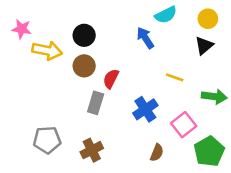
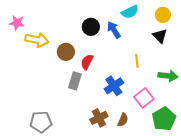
black circle: (84, 35) -> (91, 27), moved
black triangle: (204, 45) -> (160, 36), turned -35
yellow line: (175, 77) -> (137, 61), turned 64
gray pentagon: (47, 140) -> (41, 122), moved
brown cross: (92, 150) -> (99, 118), moved

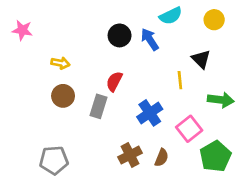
black triangle: (160, 36) -> (201, 59), moved
yellow arrow: (37, 40) -> (60, 63), moved, size x0.6
brown circle: (66, 52) -> (63, 96), moved

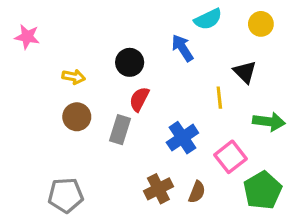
black circle: (120, 35) -> (130, 62), moved

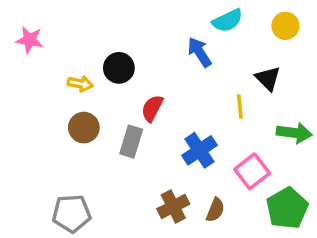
black circle: (130, 62) -> (119, 68), moved

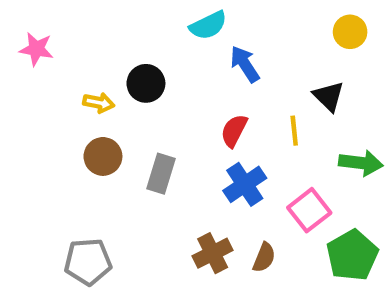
cyan semicircle: (228, 21) -> (208, 25), moved
red semicircle: (152, 108) -> (234, 131), moved

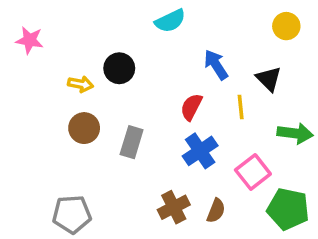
blue arrow: (245, 64) -> (216, 65), moved
green pentagon: (352, 255) -> (288, 209), turned -30

